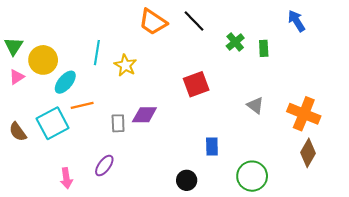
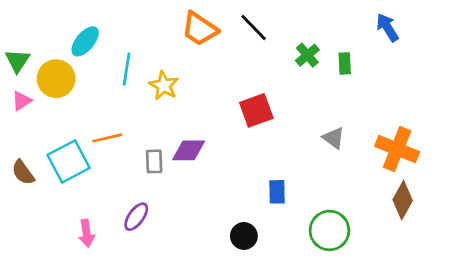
cyan ellipse: (65, 82) -> (85, 41), moved

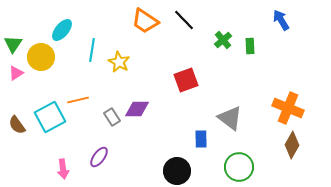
gray triangle: (334, 138) -> (230, 118), moved, size x1.5
gray rectangle: (154, 161) -> (112, 117), turned -30
black circle: (244, 236) -> (177, 171), size x1.4

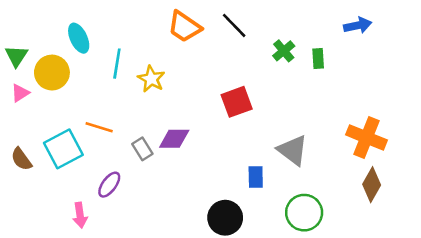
blue arrow: (281, 20) -> (358, 25), turned 110
cyan ellipse: (62, 30) -> (79, 38), turned -65
orange line: (78, 100) -> (99, 127), turned 30
purple ellipse: (99, 157) -> (109, 185), moved

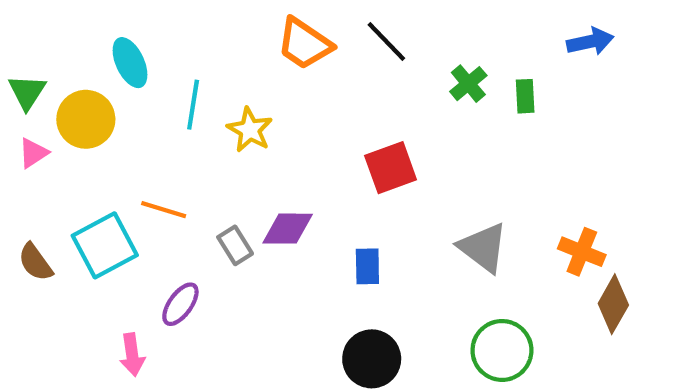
orange cross: (367, 137) -> (582, 252), moved, size x0.7
blue rectangle: (256, 177) -> (367, 266), moved

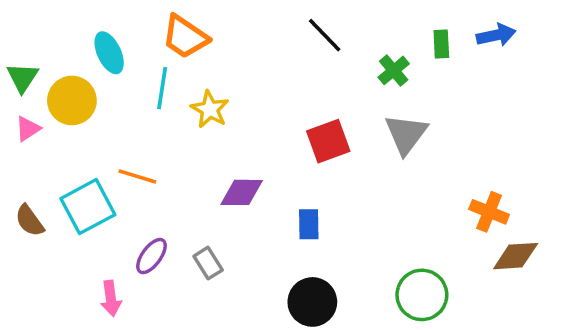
orange trapezoid: (304, 44) -> (185, 37), moved
green rectangle: (525, 96) -> (441, 44), moved
gray rectangle: (235, 245) -> (208, 263), moved
gray triangle: (483, 247) -> (406, 134), moved, turned 30
brown diamond: (613, 304) -> (516, 256), turned 57

